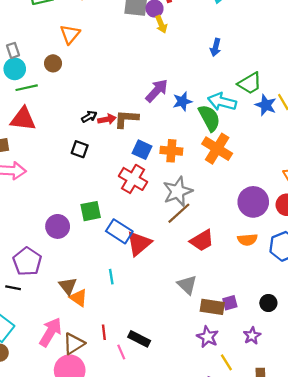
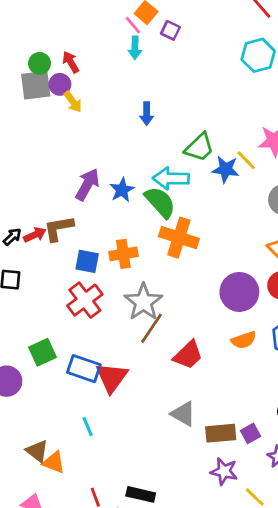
red cross: (133, 179) -> (85, 300), turned 36
purple square: (230, 303) -> (251, 433), moved

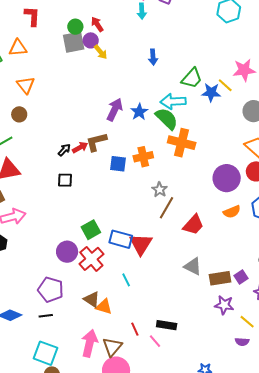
red cross: (85, 300) -> (91, 259), moved
gray star: (143, 302) -> (160, 190), size x0.6

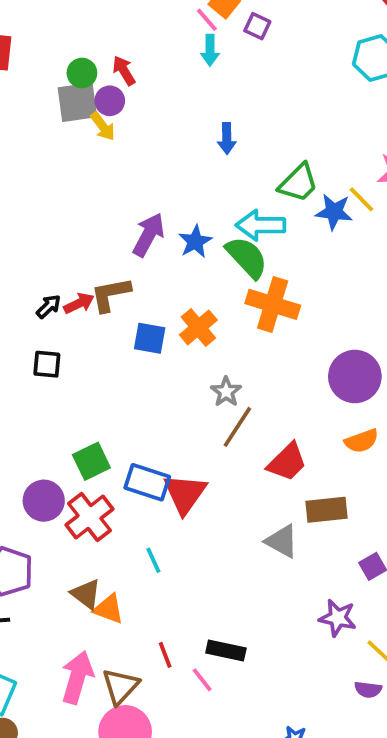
yellow arrow: (101, 52) -> (103, 126), moved
orange cross: (143, 157) -> (198, 327), turned -30
brown rectangle: (220, 278) -> (326, 510), moved

